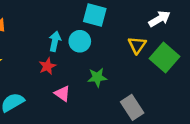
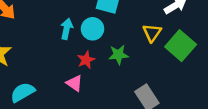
red star: (47, 66) -> (86, 60), moved
green star: (97, 77) -> (118, 55), moved

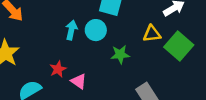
yellow triangle: (152, 33) -> (152, 34), turned 48
red star: (86, 60) -> (58, 69), moved

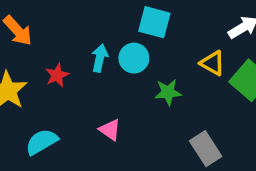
yellow triangle: (152, 34) -> (212, 63), turned 36
red star: (58, 69) -> (57, 75), moved

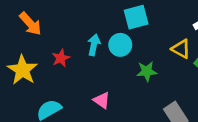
cyan square: (154, 22) -> (136, 17), turned -30

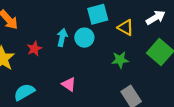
yellow triangle: (181, 49) -> (126, 28), moved
green star: (147, 71) -> (120, 60), moved

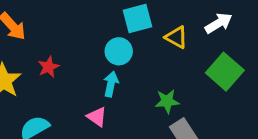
cyan arrow: (62, 38) -> (111, 84), moved
green star: (120, 60) -> (167, 101), moved

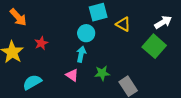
white arrow: (219, 23) -> (163, 22), moved
green star: (167, 101) -> (102, 73), moved

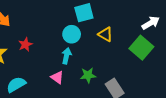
yellow triangle: (123, 24) -> (105, 34), moved

